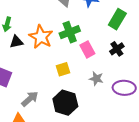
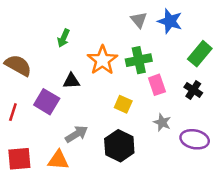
black triangle: (16, 42) -> (71, 81), moved
black cross: (117, 49) -> (193, 90), turned -32
yellow square: (63, 69) -> (123, 104), turned 32

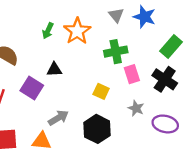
orange star: (102, 60) -> (77, 31), moved
black cross: (193, 90) -> (165, 79), size x1.5

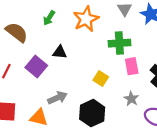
green arrow: (48, 31) -> (49, 18), moved

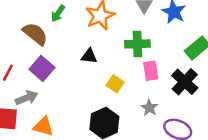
brown semicircle: (17, 32) -> (35, 34), moved
black triangle: (60, 52) -> (89, 56), moved
gray arrow: (57, 98) -> (27, 98), moved

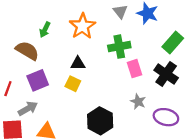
purple square: (42, 68) -> (38, 80), turned 35
yellow square: (115, 84) -> (73, 84), moved

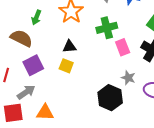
black hexagon: (100, 121) -> (110, 98), moved

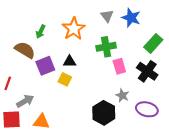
purple square: (33, 65) -> (45, 66), moved

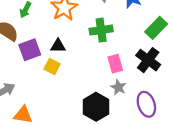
pink rectangle: (119, 66) -> (115, 64), moved
purple ellipse: (147, 109) -> (146, 104), turned 55

